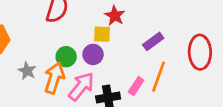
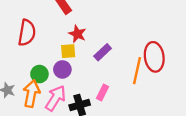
purple rectangle: (153, 41) -> (103, 52), moved
orange line: (158, 77) -> (137, 71), moved

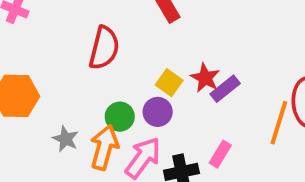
red star: (77, 34) -> (205, 78), moved
yellow square: (68, 51) -> (169, 83), turned 35

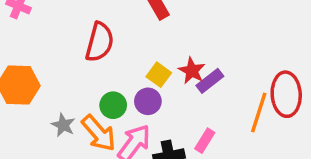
orange arrow: (104, 147) -> (99, 133), turned 123

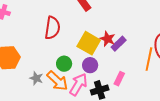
yellow square: (159, 75) -> (89, 43), size x1.6
purple circle: (148, 101) -> (90, 65), moved

